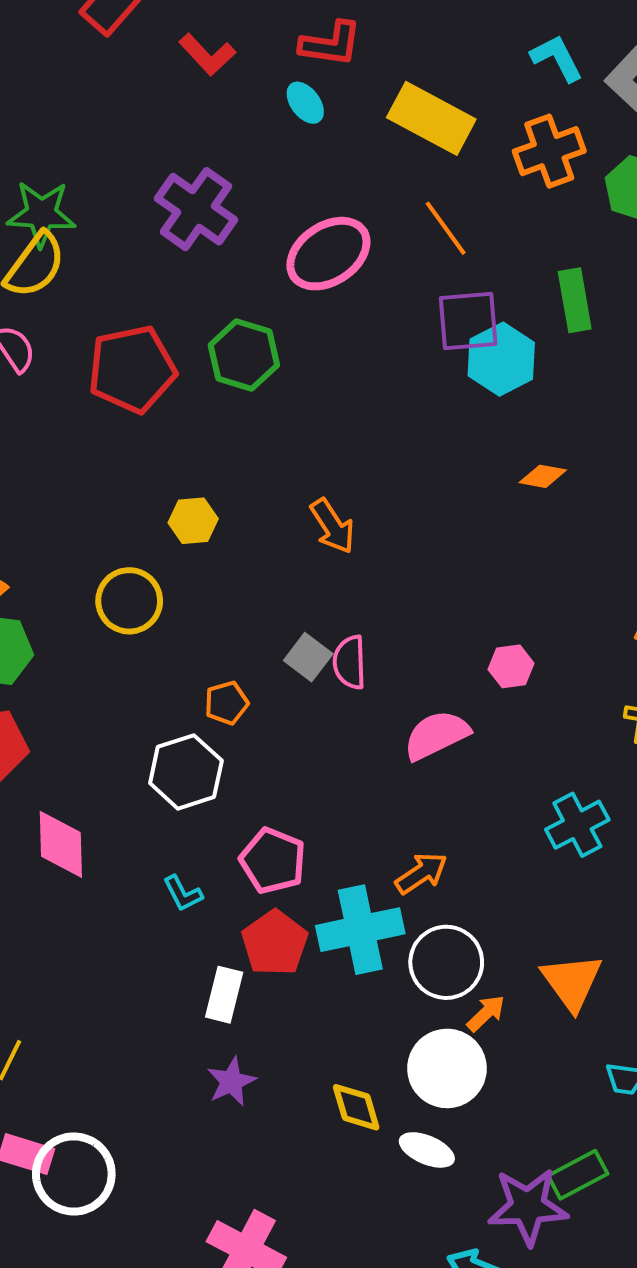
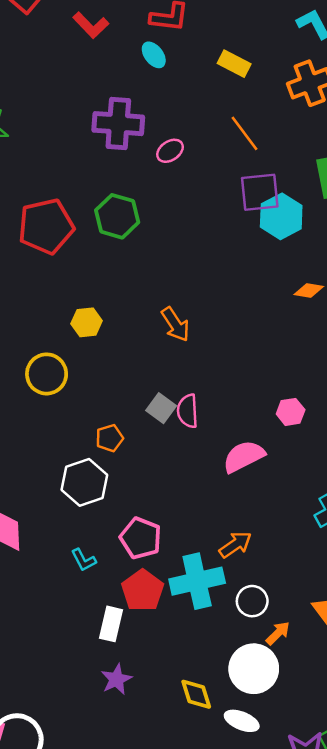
yellow rectangle: (431, 118) -> (234, 64), size x0.6
purple cross: (196, 209) -> (118, 124), moved, turned -30
pink ellipse: (328, 254) -> (170, 151), size x0.5
white circle: (446, 962) -> (252, 601), size x0.7

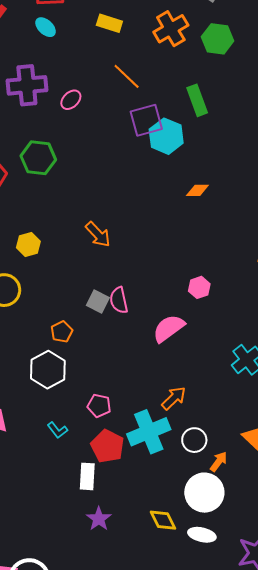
pink pentagon: (141, 538) -> (99, 406), size x0.7

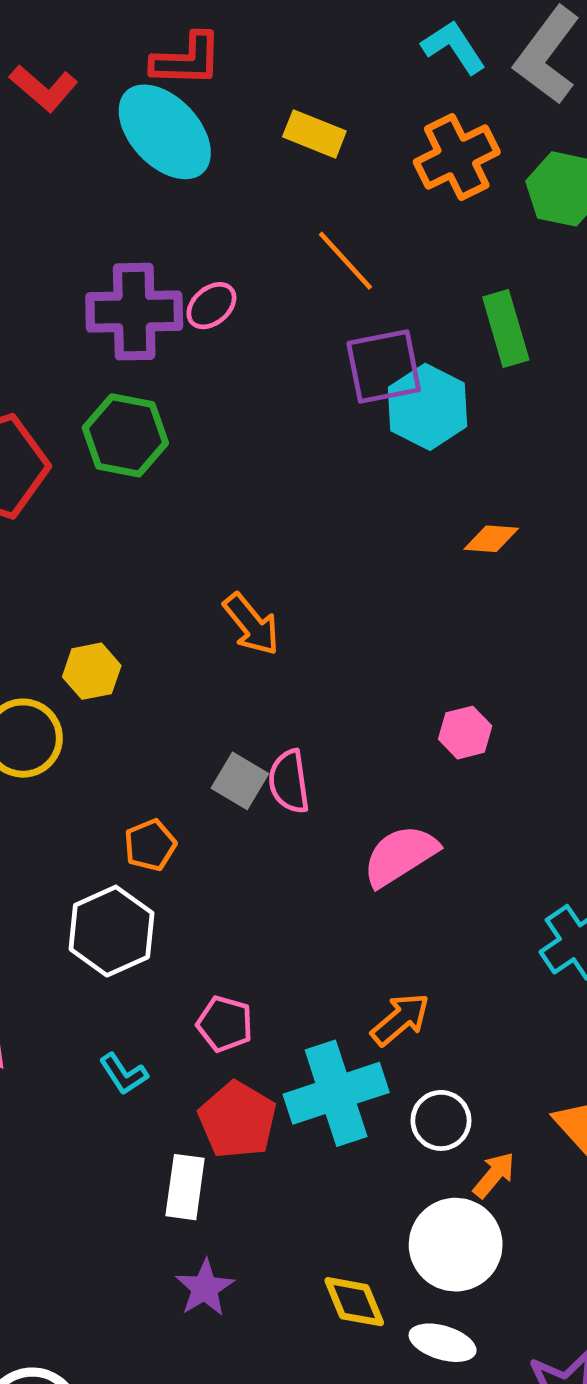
cyan ellipse: (46, 27) -> (165, 132), size x2.0
purple cross: (27, 85) -> (134, 312), moved
yellow hexagon: (28, 245) -> (92, 671), moved
pink hexagon: (199, 287) -> (465, 733), moved

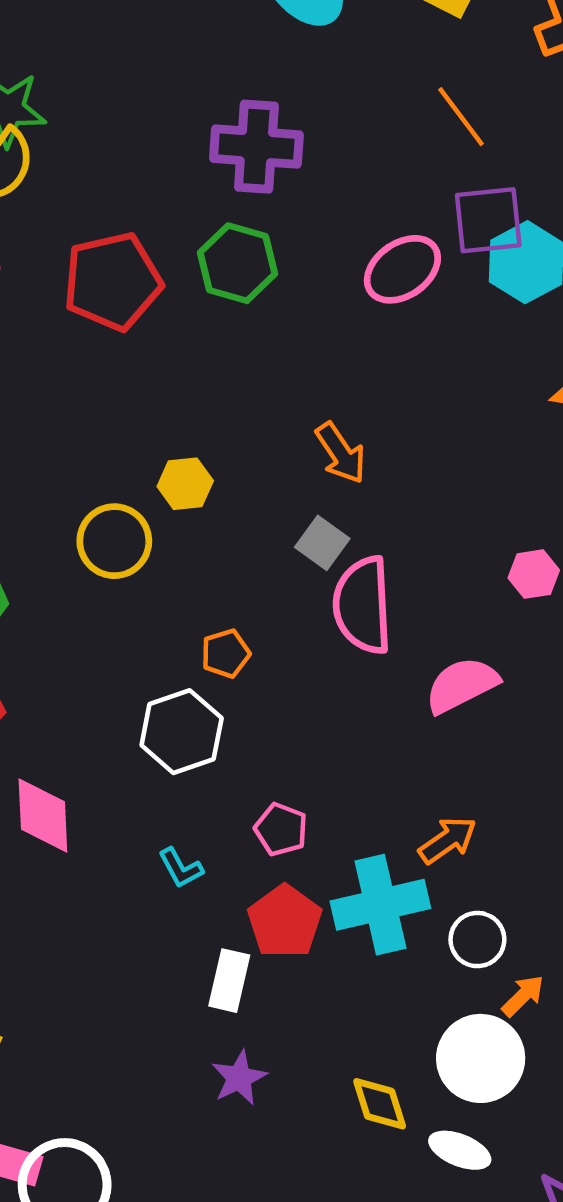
pink ellipse: (211, 306) -> (402, 269), moved, size x1.6
gray square: (240, 781) -> (322, 543), moved
pink semicircle: (289, 782) -> (363, 605), size x1.6

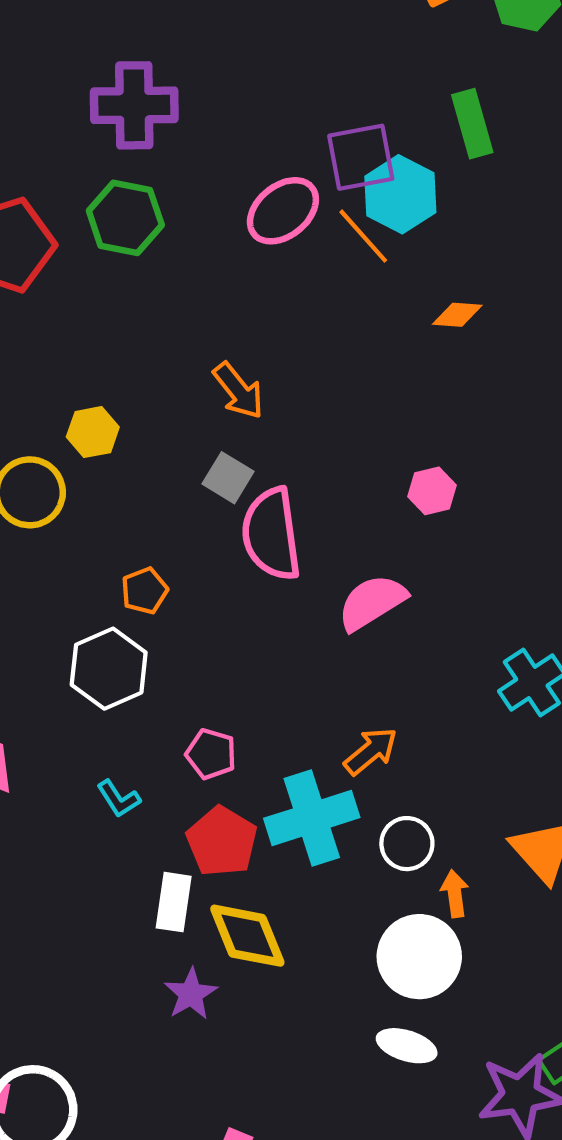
orange line: (461, 117) -> (363, 236), moved
orange arrow: (523, 996) -> (455, 894), turned -48
yellow diamond: (380, 1104) -> (247, 936), moved, size x1.4

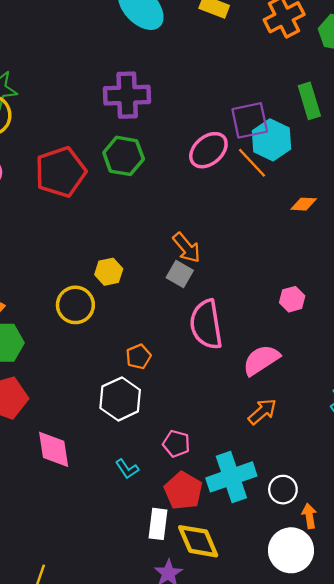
gray square: (228, 478) -> (180, 274), moved
orange arrow: (371, 751) -> (262, 412), moved

